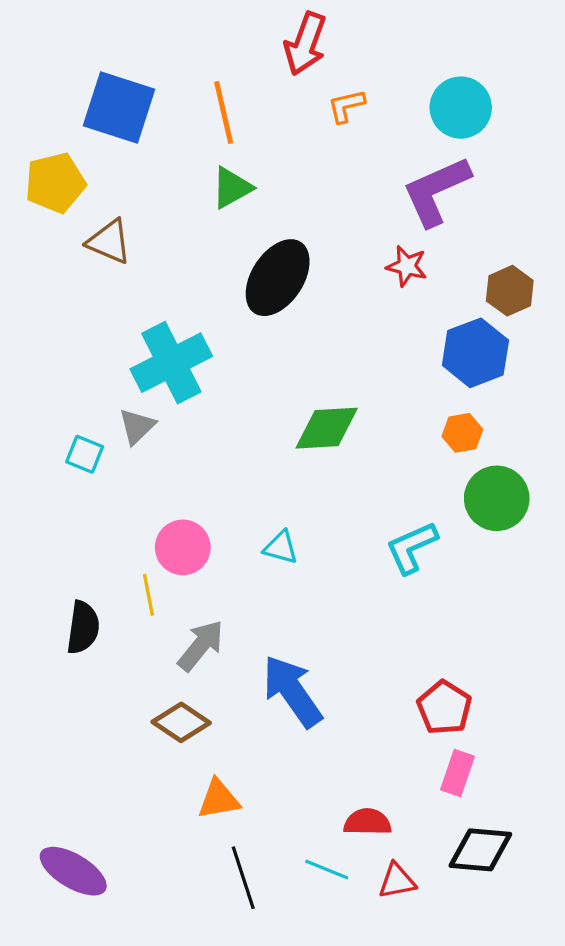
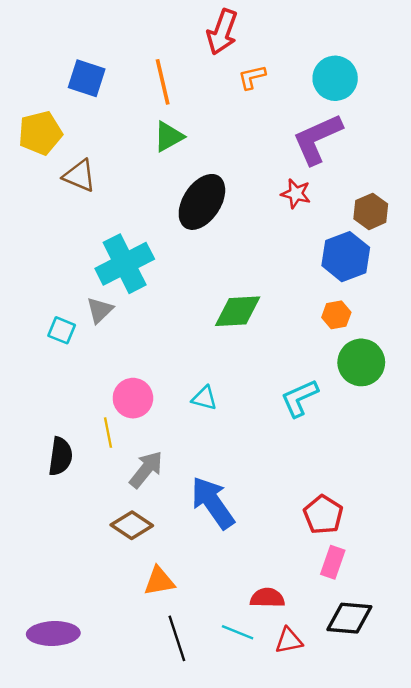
blue square: (119, 108) -> (87, 78), size x0.7
purple ellipse: (73, 871) -> (53, 634), turned -33

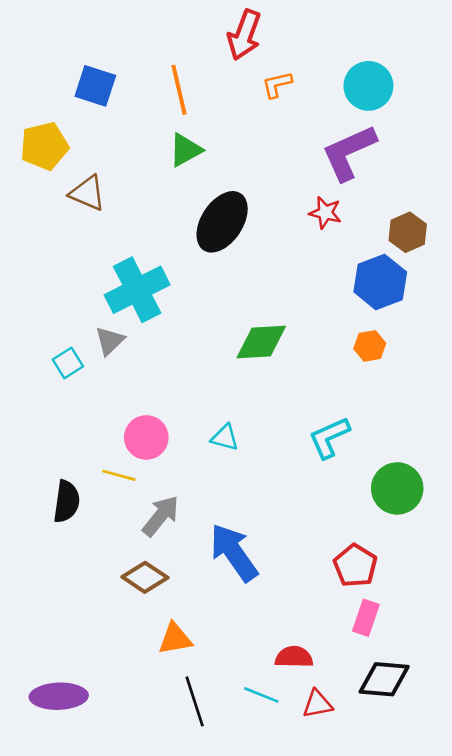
cyan square: (62, 330) -> (68, 363), turned 36
green circle: (361, 362) -> (397, 488), moved
yellow line: (108, 433) -> (119, 475), turned -64

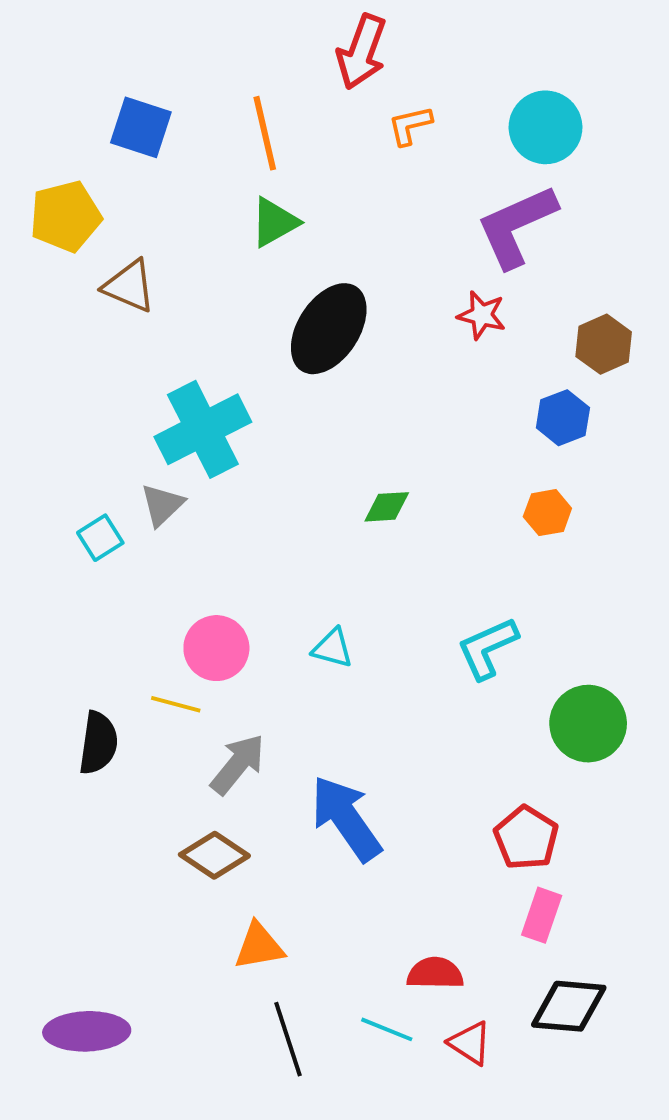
blue hexagon: (380, 282) -> (563, 418), size x0.7
green diamond: (261, 342) -> (387, 507), size x0.6
red triangle: (317, 704) -> (470, 1043), turned 44

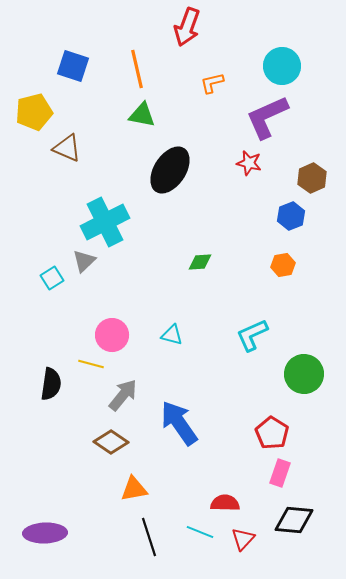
orange L-shape: (410, 125) -> (212, 83), moved
green triangle: (274, 222) -> (142, 115), turned 40
red triangle: (470, 1043) -> (243, 539), turned 40

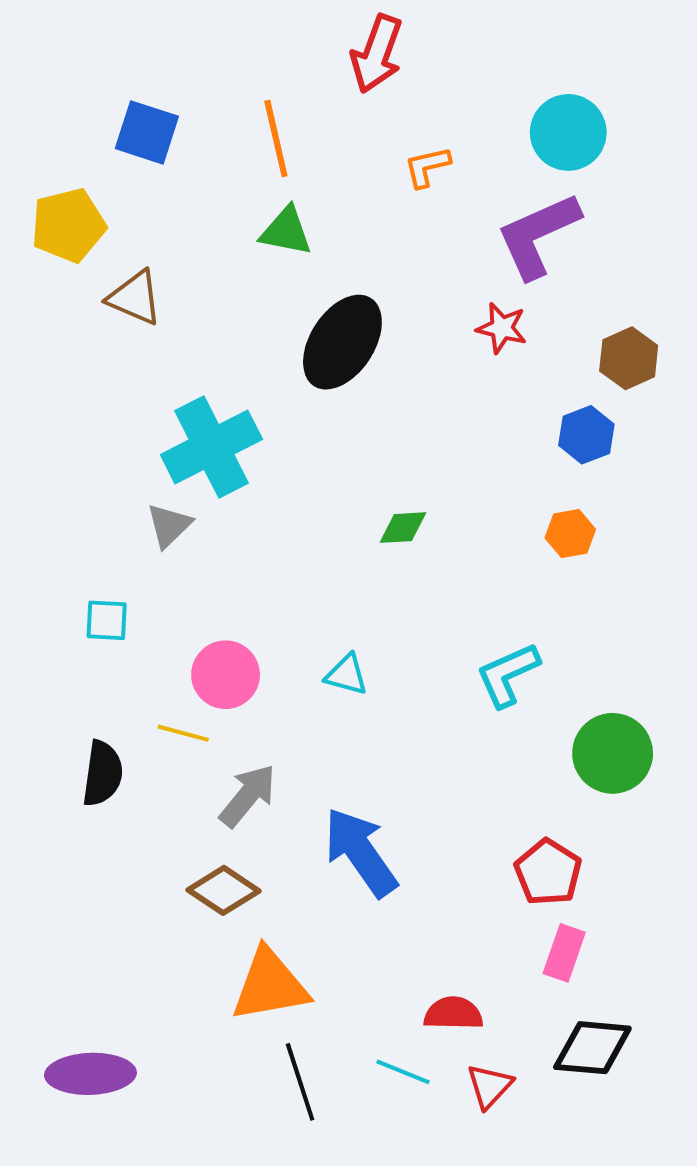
cyan square: (52, 278) -> (107, 620), moved, turned 35
orange triangle: (134, 489) -> (270, 985), size x1.5

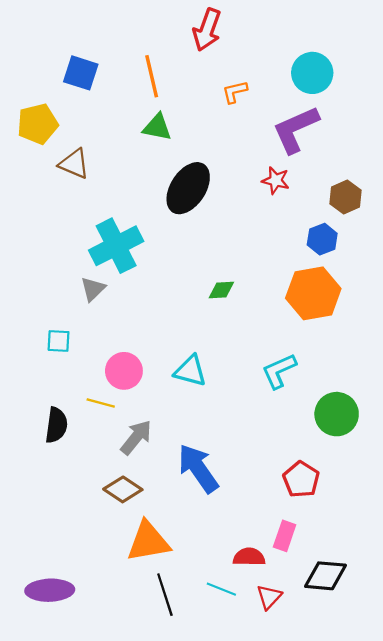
orange hexagon: (570, 534) -> (313, 293), size x2.0
cyan triangle: (346, 675) -> (190, 371), size x1.4
pink rectangle: (564, 953) -> (285, 536), moved

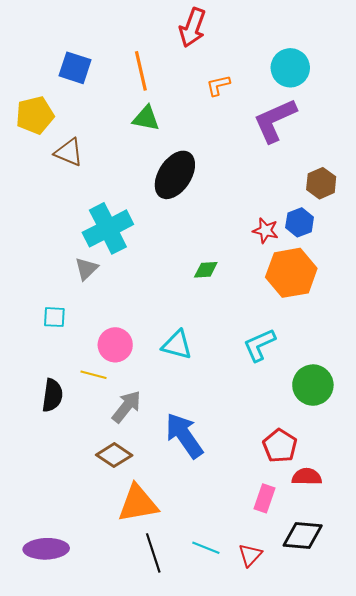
red star: (276, 180) -> (266, 231), moved
red semicircle: (249, 557) -> (307, 477), moved

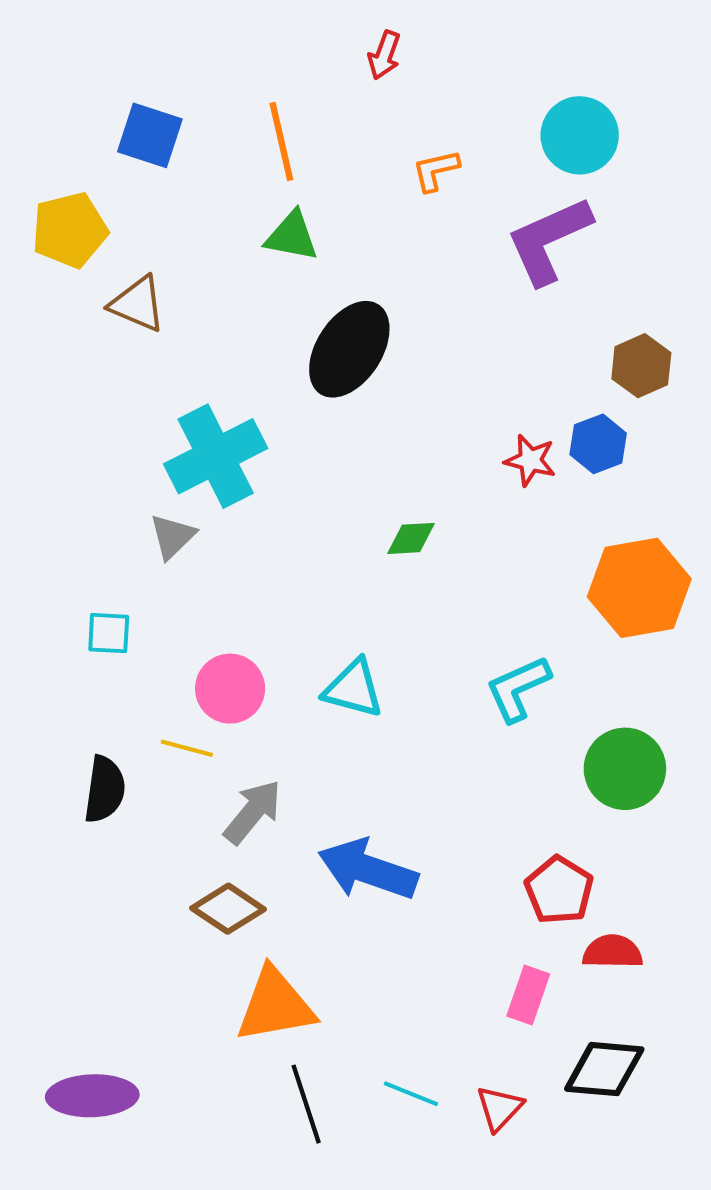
red arrow: (192, 28) -> (384, 55), size x0.6
orange hexagon: (291, 273) -> (639, 588), moved
blue arrow: (184, 436) -> (368, 870), turned -36

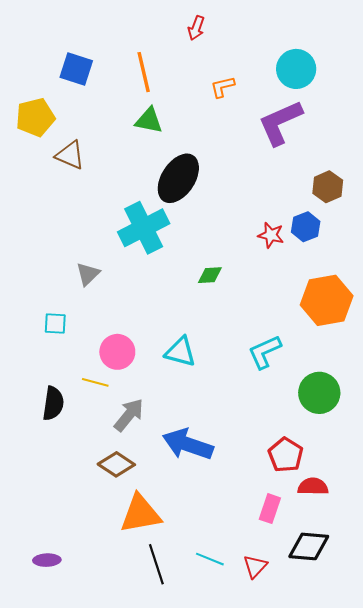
cyan cross: (216, 456) -> (144, 228), moved
purple ellipse: (92, 1096) -> (47, 560), size x0.6

